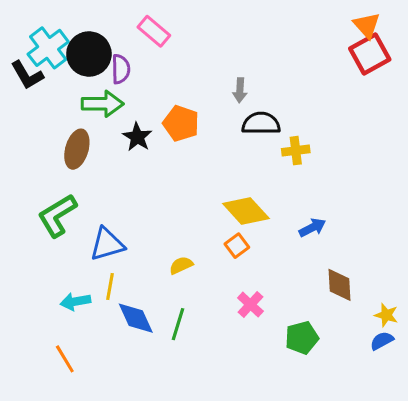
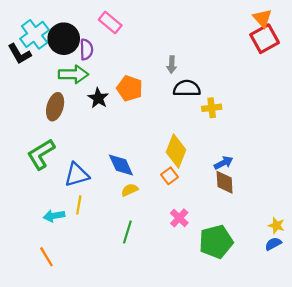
yellow diamond: (246, 211) -> (176, 151), turned 64
brown diamond: (340, 285) -> (225, 182), moved
blue diamond: (136, 318) -> (121, 165), moved
green pentagon: (302, 338) -> (216, 242), size x1.4

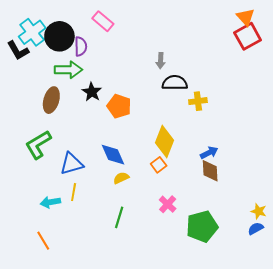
orange pentagon: (130, 88) -> (119, 106), moved

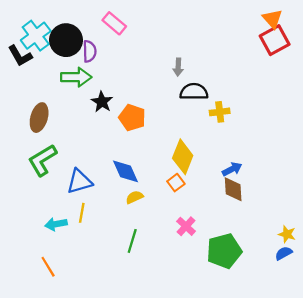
brown ellipse: (51, 100) -> (39, 118), moved

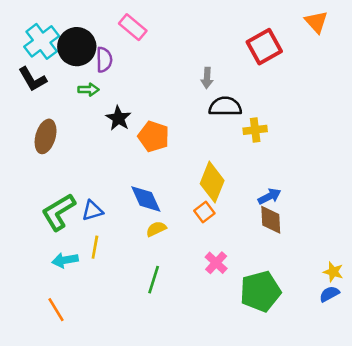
red square: (275, 40) -> (264, 47), moved
black L-shape: (20, 56) -> (33, 79), moved
green arrow: (76, 77) -> (88, 90), size x0.6
green L-shape: (42, 160) -> (59, 212), moved
blue triangle: (79, 181) -> (92, 211), size x0.7

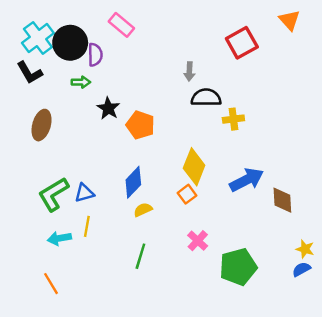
blue arrow: (269, 196) -> (247, 180), size x1.6
blue diamond: (146, 199) -> (133, 182), turned 68
brown diamond: (271, 220) -> (282, 200), moved

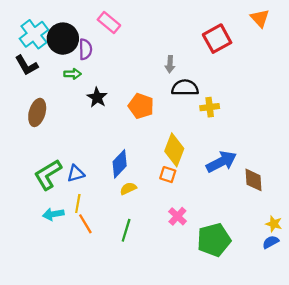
orange pentagon: (140, 125) -> (141, 106), moved
orange square: (187, 194) -> (168, 175), turned -35
orange line: (51, 284) -> (85, 224), moved

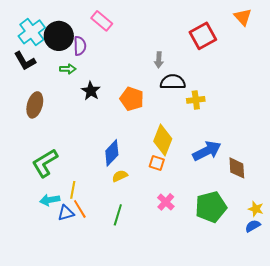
blue triangle: (76, 173) -> (66, 213), moved
green pentagon: (214, 240) -> (211, 207), moved

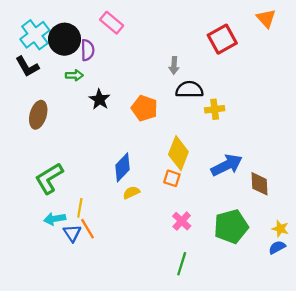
blue triangle: (66, 213) -> (72, 233), turned -48
green line: (118, 215) -> (182, 264), moved

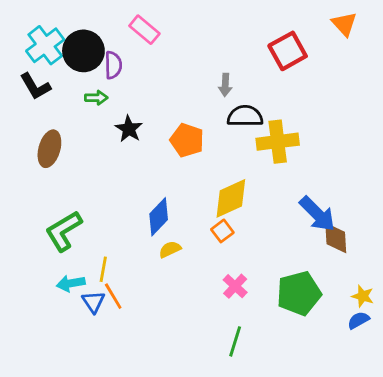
yellow cross: (215, 109) -> (278, 142), size x1.6
yellow diamond: (178, 153) -> (231, 198), turned 44
blue arrow: (227, 165) -> (317, 214), moved, turned 72
orange square: (172, 178) -> (222, 231), turned 35

